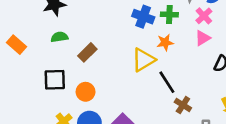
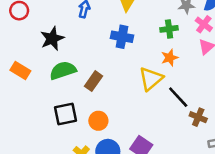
blue cross: (143, 17) -> (122, 37), moved
green semicircle: (59, 37) -> (63, 70), size x1.5
orange rectangle: (17, 45) -> (20, 71), moved

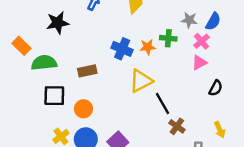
blue cross: (122, 37) -> (122, 49), moved
orange star: (170, 58) -> (148, 47), moved
green semicircle: (63, 70) -> (44, 63), moved
brown rectangle: (93, 81) -> (87, 71), turned 30

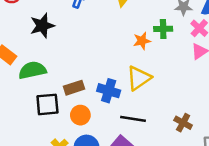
blue cross: (122, 49) -> (109, 91), moved
brown rectangle: (87, 71) -> (74, 88), moved
black line: (163, 104) -> (133, 119), moved, turned -45

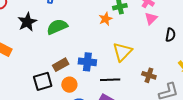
green semicircle: (32, 70) -> (57, 27), moved
yellow triangle: (139, 78) -> (122, 52), moved

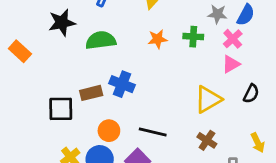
orange star: (106, 19) -> (158, 39), moved
yellow triangle: (122, 52) -> (208, 99), moved
blue cross: (87, 62) -> (122, 84), moved
orange circle: (69, 85) -> (109, 131), moved

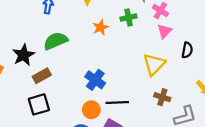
black star: (62, 23) -> (24, 55), moved
blue cross: (122, 84) -> (95, 80), moved, turned 30
brown rectangle: (91, 93) -> (42, 76), moved
orange circle: (109, 131) -> (91, 110), moved

